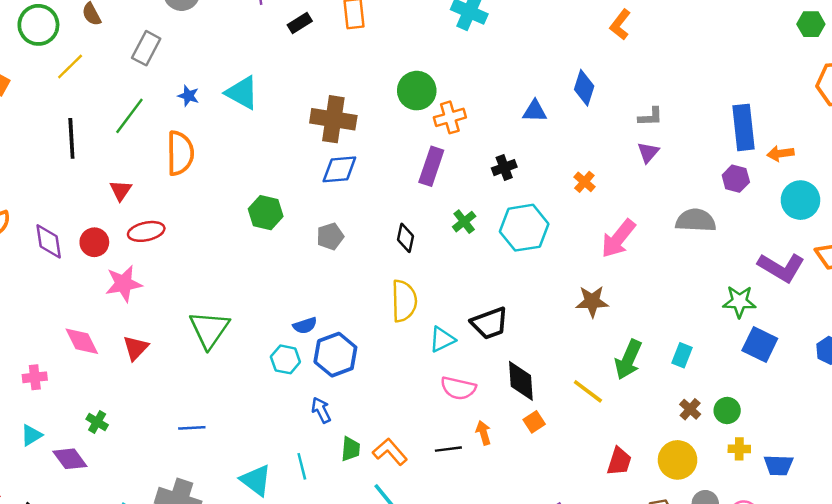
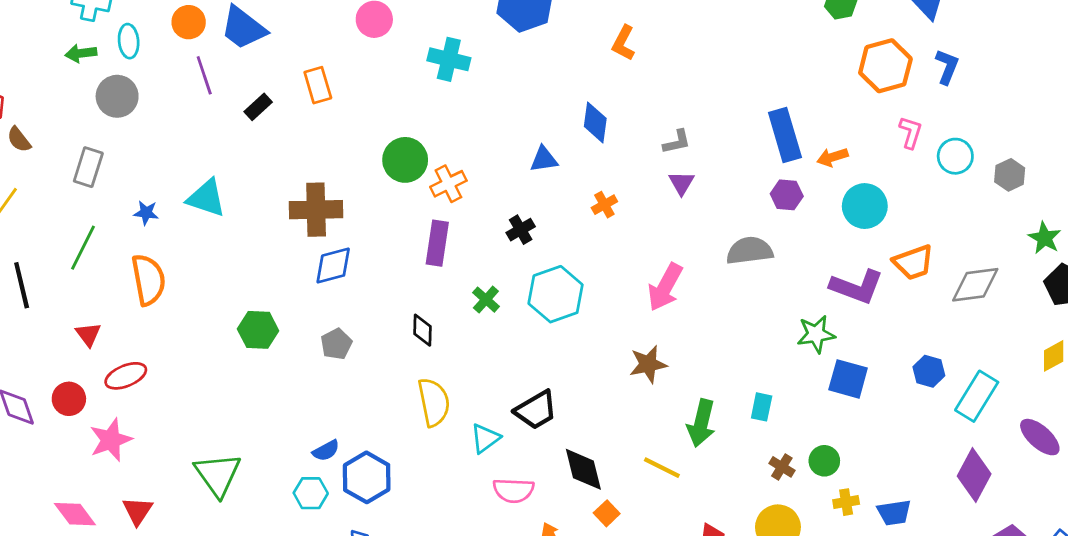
orange cross: (584, 182) -> (604, 205), moved, turned 30

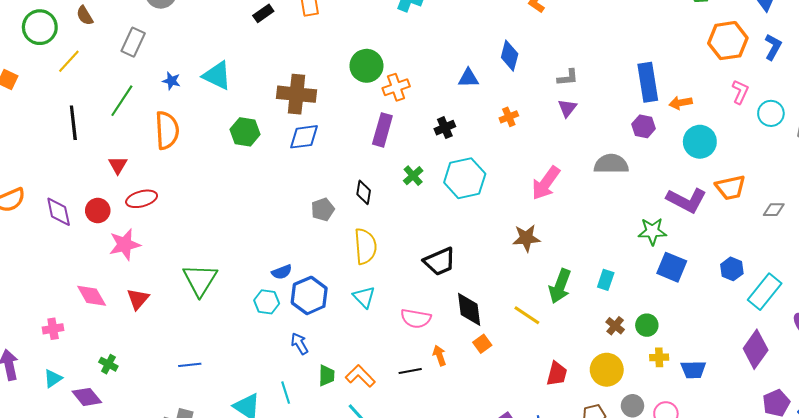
gray diamond: (975, 285) -> (774, 210), size x0.6
green hexagon: (258, 330) -> (245, 132), moved
gray pentagon: (336, 344) -> (323, 209), moved
cyan triangle: (485, 438) -> (364, 297), moved, turned -45

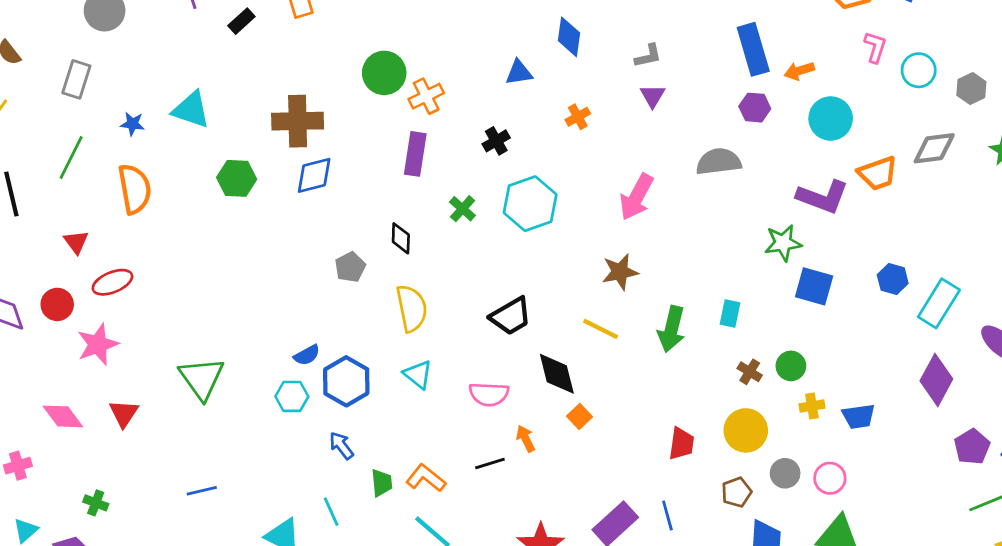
gray diamond: (774, 210) -> (934, 148), moved, size x1.5
yellow line: (527, 315) -> (601, 329), moved

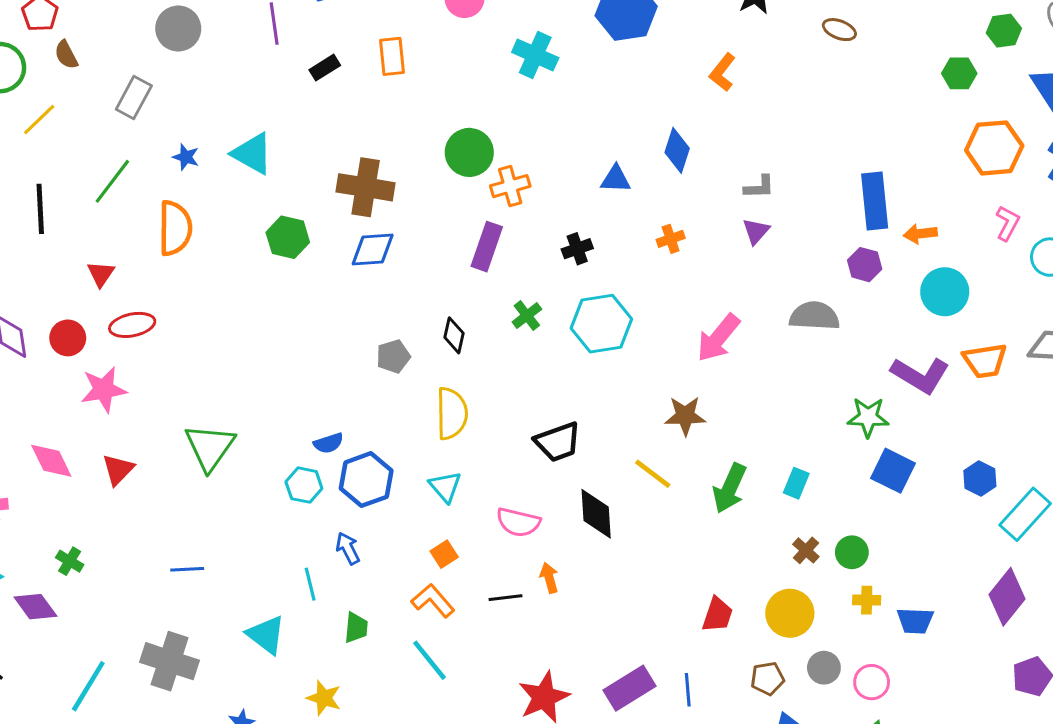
orange square: (579, 417) -> (444, 554), moved
green trapezoid: (382, 483) -> (356, 628), moved
cyan line: (331, 512) -> (310, 584), moved

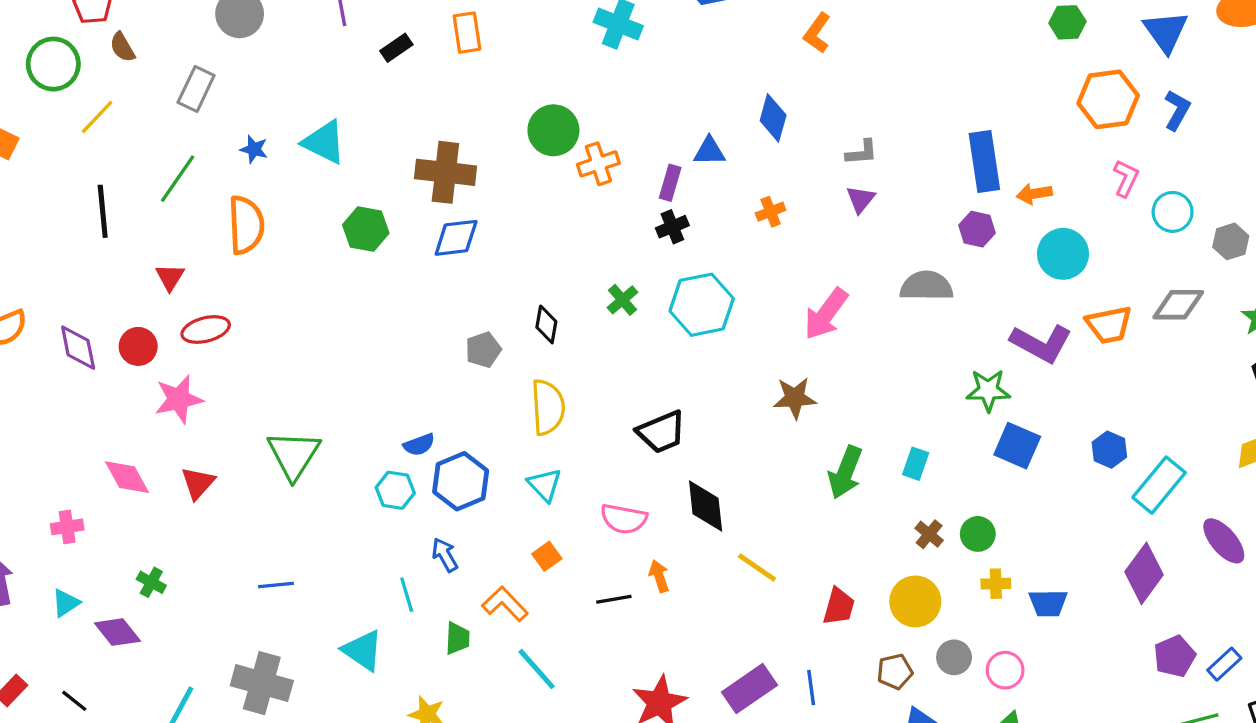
purple rectangle: (487, 247) -> (670, 183), moved, size x0.7
yellow line: (653, 474) -> (757, 567), moved
orange L-shape: (433, 601) -> (505, 604), moved

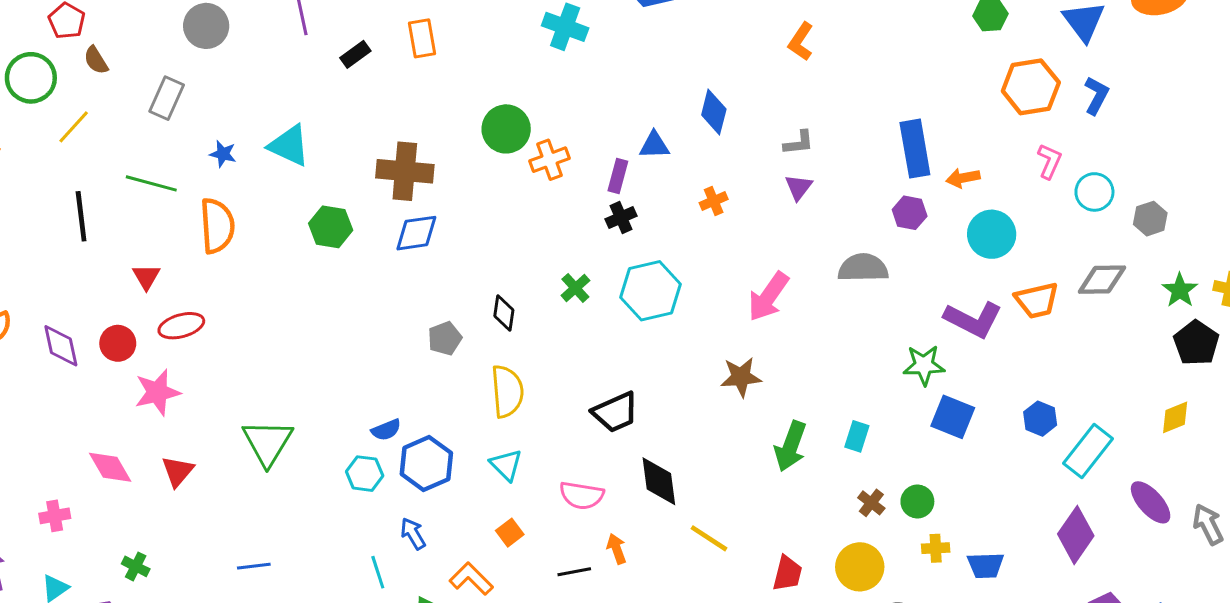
orange L-shape: (817, 33) -> (801, 42), moved
green line: (178, 179) -> (151, 183), turned 72

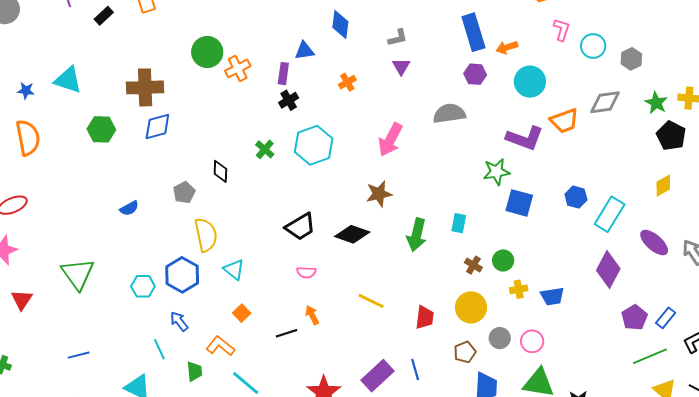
yellow semicircle: (507, 391) -> (206, 235), moved
blue semicircle: (386, 430) -> (129, 208), moved
black diamond: (659, 481) -> (352, 234), moved, turned -56
pink semicircle: (582, 495) -> (306, 272), moved, size x0.7

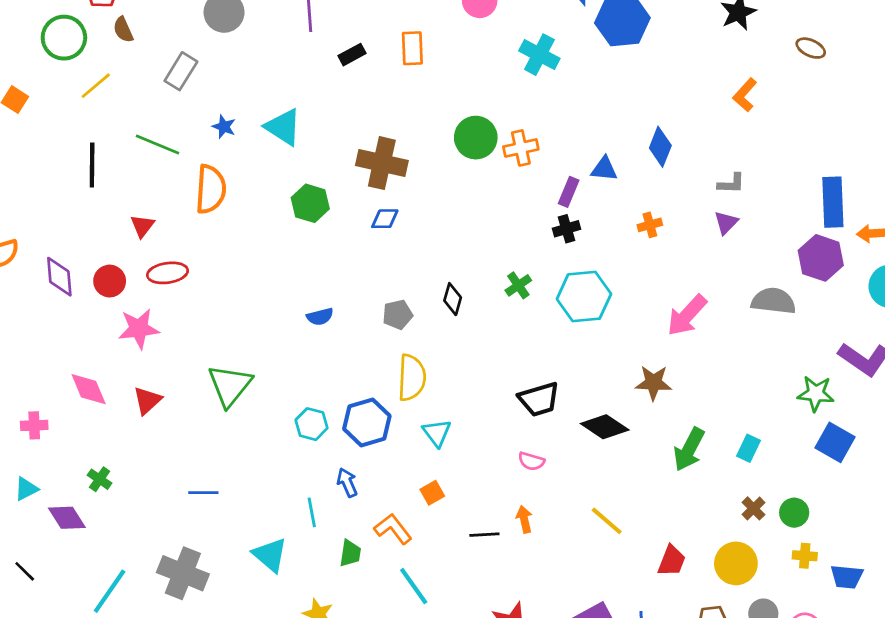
orange cross: (238, 68) -> (521, 148), moved
purple hexagon: (475, 74) -> (821, 258), size x1.5
blue diamond: (157, 127) -> (385, 219), size x0.7

